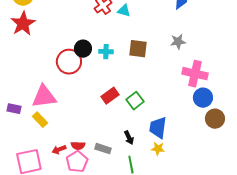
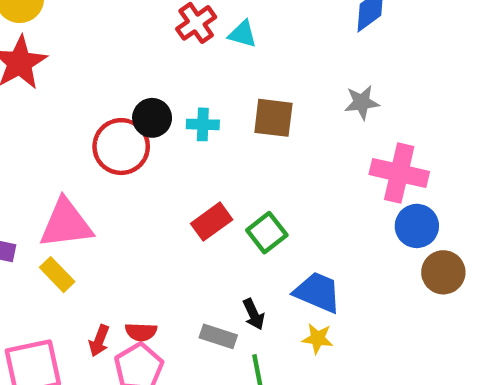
blue trapezoid: (158, 128) -> (318, 292), turned 105
gray rectangle: (103, 149) -> (218, 336), moved
red arrow: (59, 150) -> (99, 341), turned -48

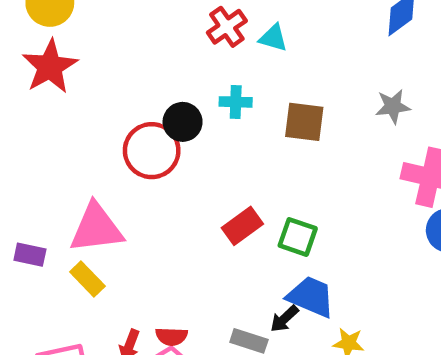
cyan cross: (203, 124) -> (236, 102), moved
green square: (267, 233) -> (298, 237), turned -33
blue trapezoid: (318, 292) -> (311, 297), moved
black arrow: (254, 314) -> (284, 319), turned 72

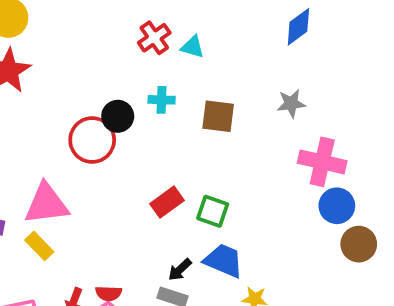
black arrow: (284, 319) -> (180, 270), moved

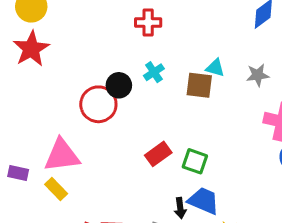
red cross: (154, 38) -> (148, 23), turned 35
cyan triangle: (193, 47) -> (215, 68), moved
cyan cross: (162, 100) -> (154, 72), turned -36
black arrow: (180, 270) -> (180, 208), moved, turned -54

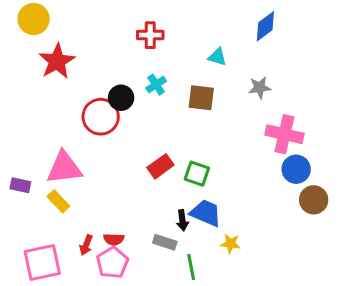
red star: (31, 49) -> (57, 61), moved
cyan triangle: (215, 68) -> (217, 57), moved

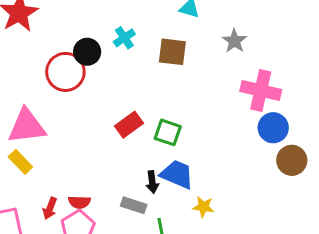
gray star: (260, 88) -> (234, 41), turned -30

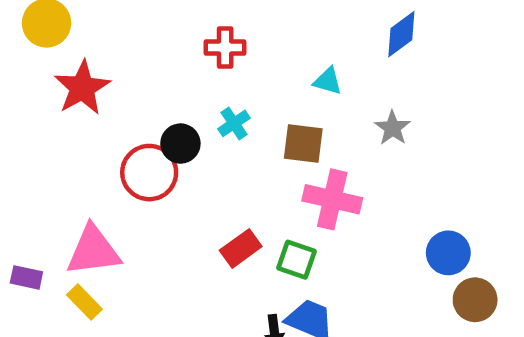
pink cross: (261, 91) -> (332, 199), moved

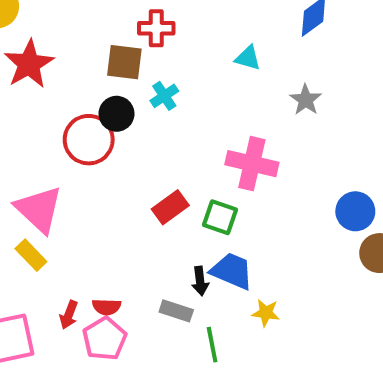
brown square: (303, 144) -> (124, 62), moved
pink triangle: (93, 251) -> (39, 209), turned 50

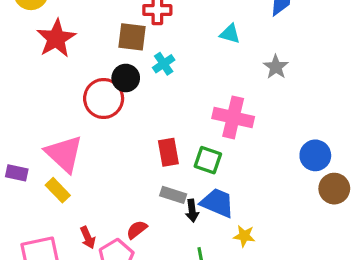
red rectangle: (170, 207) -> (168, 152), turned -64
red semicircle: (107, 307) -> (137, 230), moved, turned 140
gray rectangle: (176, 311) -> (173, 195), moved
red arrow: (69, 315) -> (88, 238), turned -45

